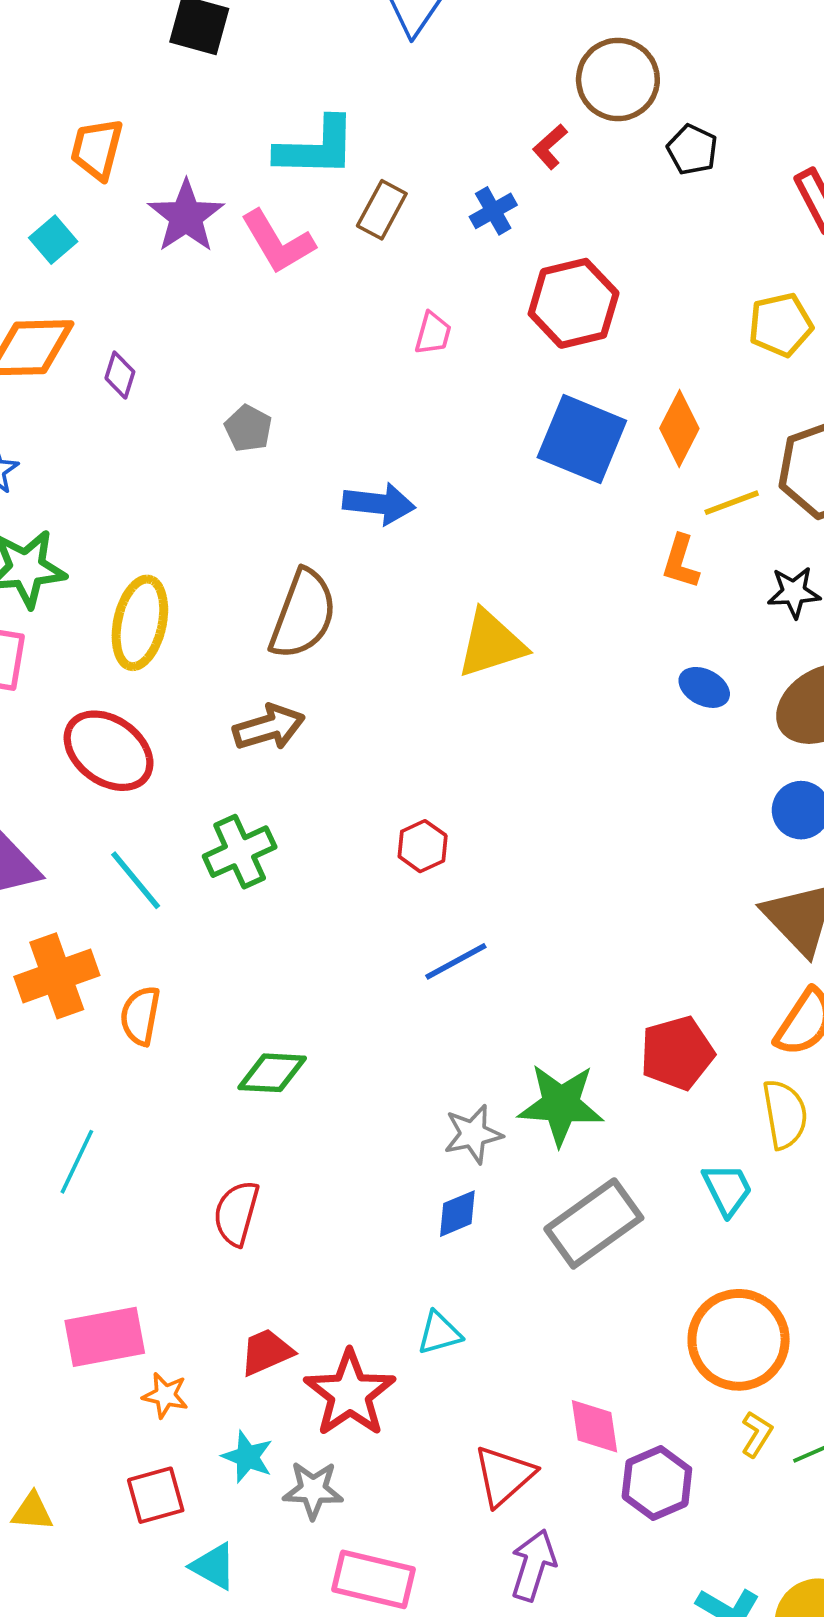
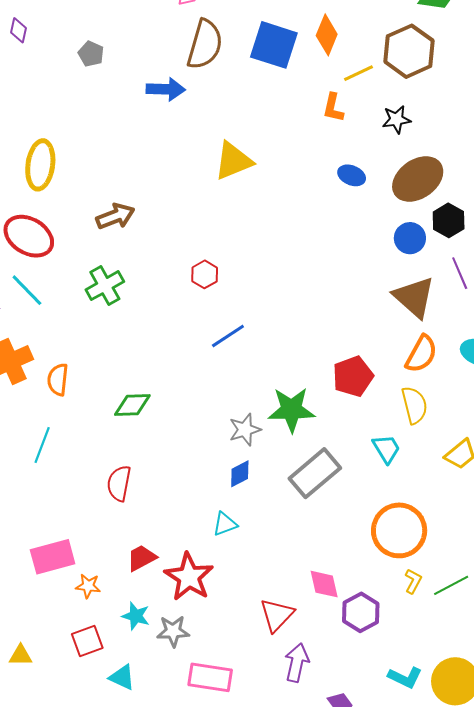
brown semicircle: (303, 614) -> (205, 44), moved
cyan line: (136, 880) -> (27, 290), moved
cyan line: (77, 1162) -> (42, 445), moved
cyan triangle: (439, 1333) -> (225, 524), moved

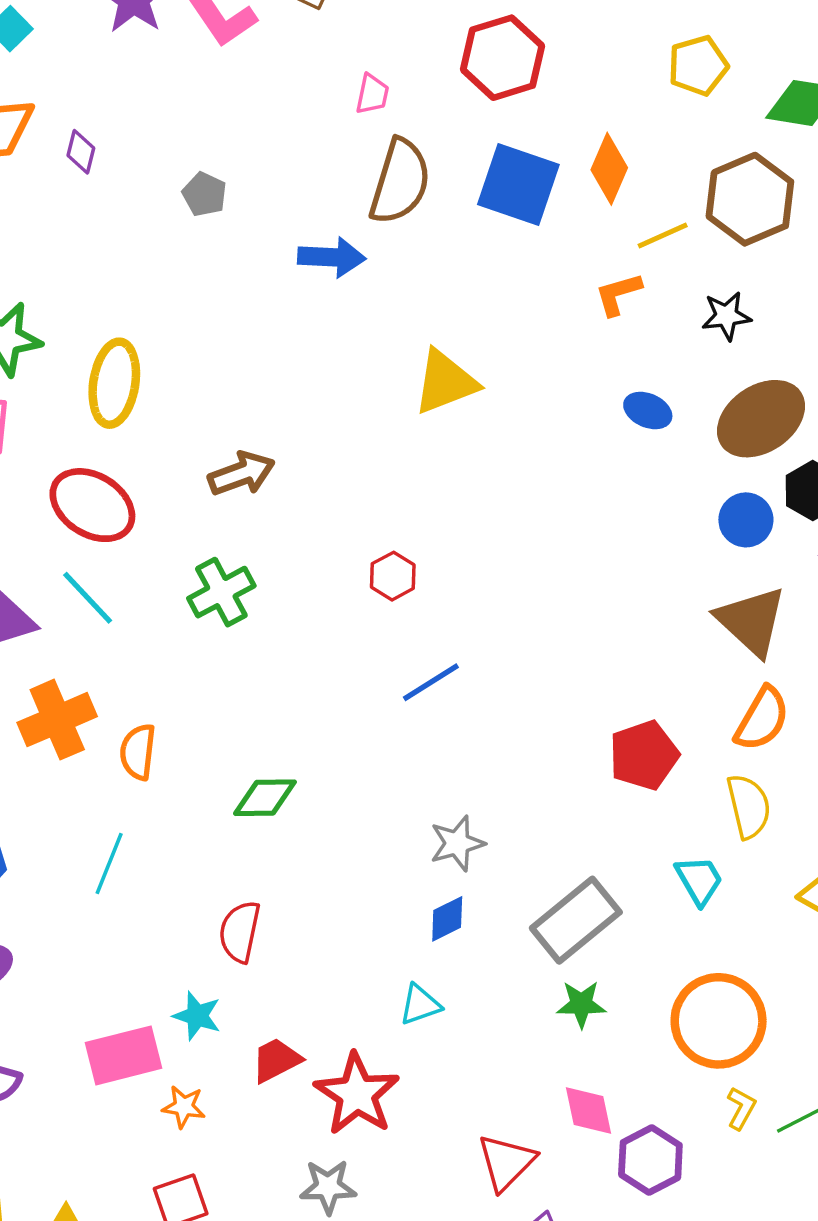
orange L-shape: (333, 108) -> (618, 294), turned 60
green star: (291, 410) -> (581, 1004), moved, size x0.6
cyan star: (136, 616) -> (197, 1016), moved

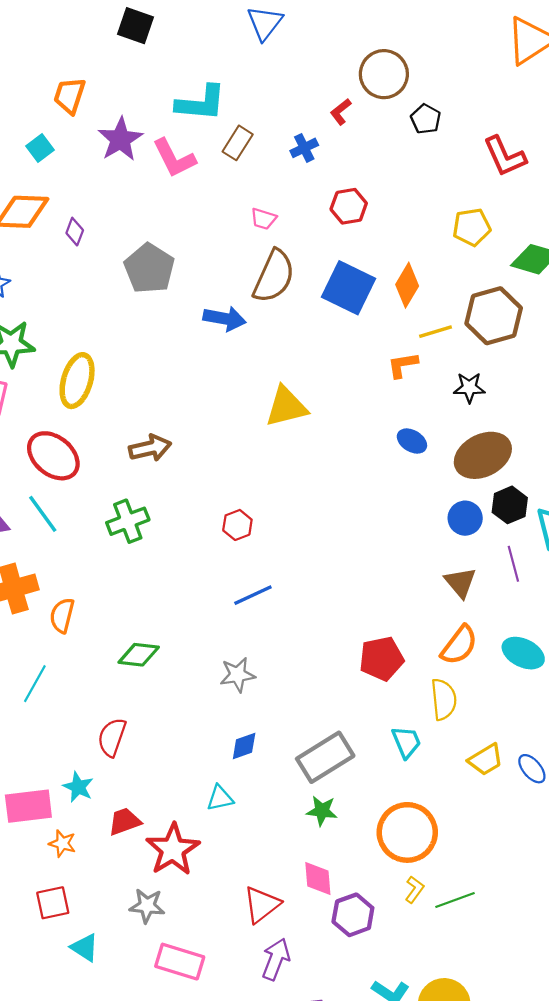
red hexagon: (502, 58) -> (349, 206), size x0.7
pink trapezoid: (372, 94) -> (263, 219), turned 88
gray pentagon: (205, 194) -> (149, 268), size x1.8
brown triangle: (751, 621) -> (460, 582), size x0.7
gray star: (457, 843) -> (237, 675), moved

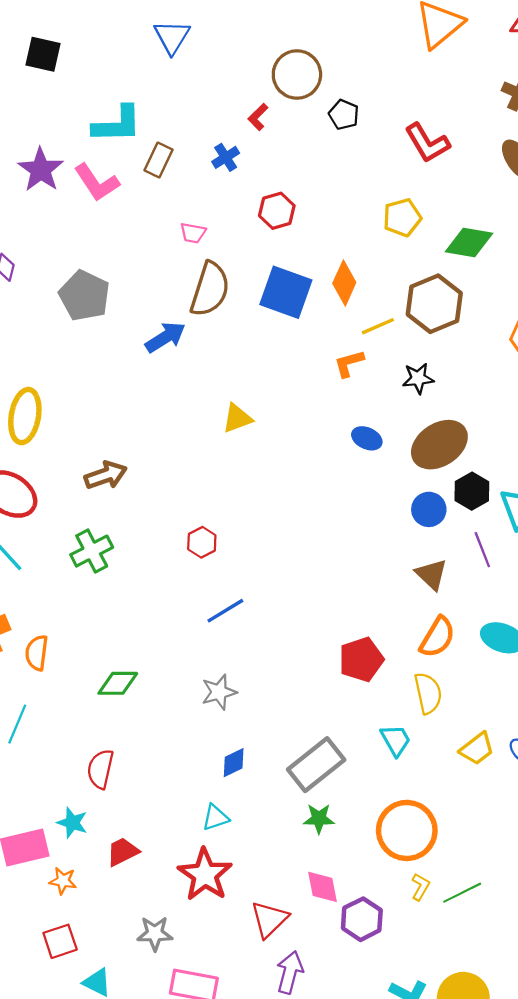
blue arrow: (225, 319) -> (165, 337), turned -36
yellow triangle: (286, 407) -> (237, 418), size x0.7
red star: (173, 849) -> (205, 875), moved

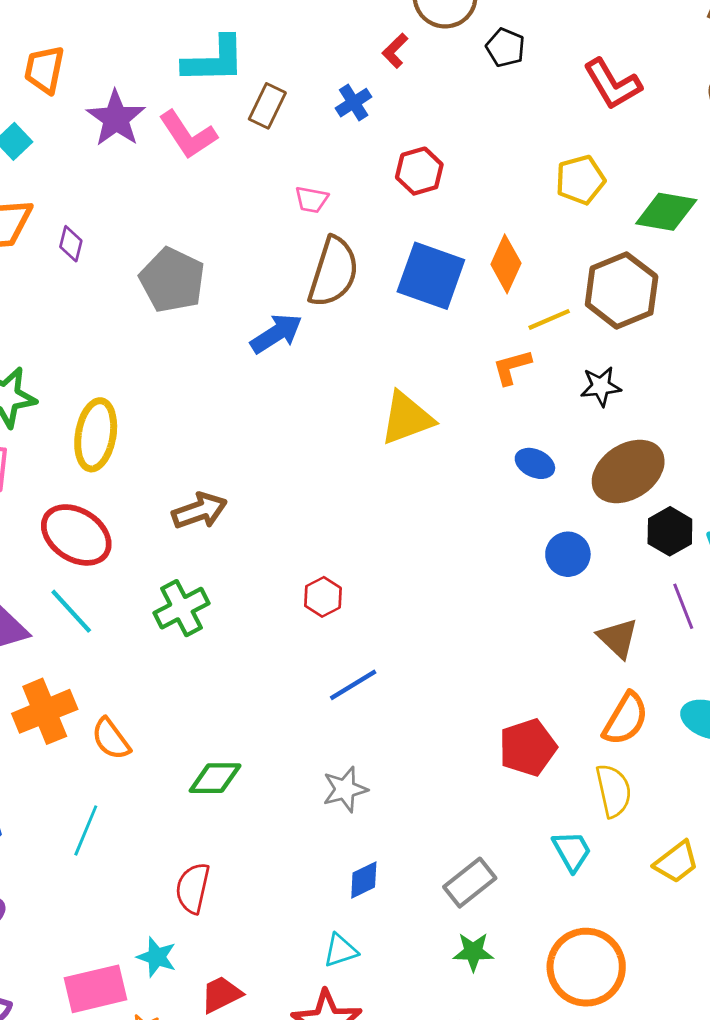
yellow triangle: (237, 418) -> (407, 418), moved, size x1.4
blue circle: (429, 509) -> (568, 554), moved
orange semicircle: (37, 653) -> (111, 739), turned -44
gray rectangle: (316, 765) -> (470, 883), size x0.7

